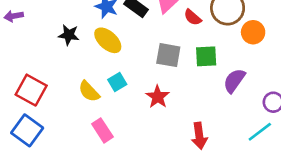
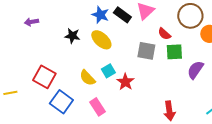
red semicircle: (193, 17) -> (164, 34), moved
red star: (158, 97) -> (125, 82), moved
blue square: (27, 130) -> (61, 102), moved

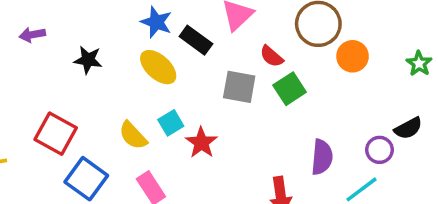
black rectangle: (122, 15) -> (196, 40), moved
black star: (72, 36) -> (88, 60), moved
green square: (174, 52) -> (290, 89), turned -30
purple semicircle: (195, 70) -> (322, 157), moved, turned 150

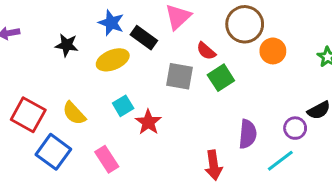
black star: (88, 60) -> (67, 45), moved
yellow ellipse: (158, 67) -> (113, 60), turned -64
yellow semicircle: (133, 135) -> (74, 113), moved

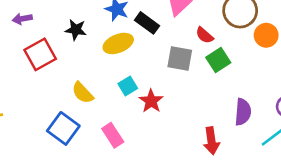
red square: (28, 115) -> (40, 54), moved, turned 32

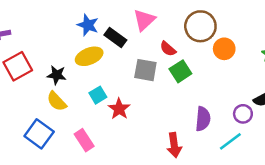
black star: (76, 30) -> (57, 75), moved

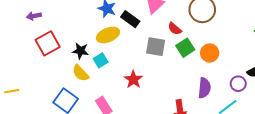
orange circle: (224, 49) -> (210, 53), moved
cyan square: (98, 95) -> (101, 60), moved

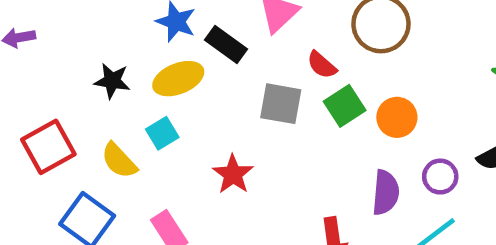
red square: (48, 43) -> (48, 147), moved
black star: (80, 51) -> (112, 81), moved
purple circle: (238, 84) -> (440, 177), moved

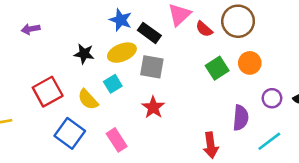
red semicircle: (322, 65) -> (204, 29), moved
gray square: (281, 104) -> (152, 67), moved
orange circle: (397, 117) -> (250, 63), moved
purple circle: (440, 177) -> (272, 98), moved

